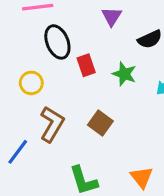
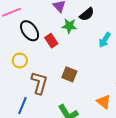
green star: (124, 74) -> (69, 26), moved

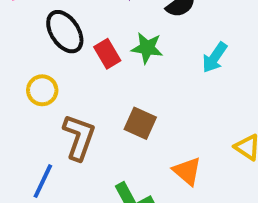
green star: (69, 26) -> (147, 48), moved
orange triangle: (104, 102) -> (187, 171), moved

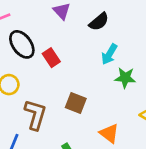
green star: (147, 48) -> (125, 78), moved
cyan arrow: (215, 58) -> (109, 54), moved

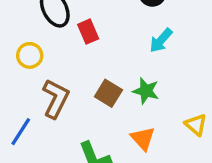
green star: (125, 78) -> (146, 91), moved

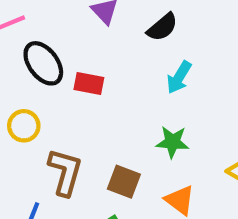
red rectangle: (88, 32) -> (89, 83), turned -45
brown square: (108, 93) -> (124, 182), moved

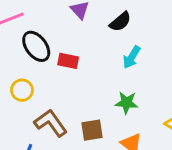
brown L-shape: (65, 172) -> (51, 123), turned -52
brown square: (124, 182) -> (92, 130), turned -30

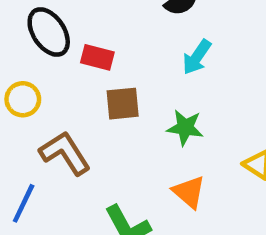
brown square: (92, 130) -> (123, 104), moved

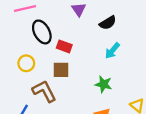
brown square: (123, 104) -> (61, 70), moved

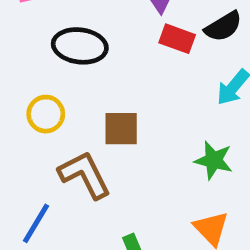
black ellipse: (42, 32) -> (80, 46), turned -55
red rectangle: (64, 46) -> (177, 39), moved

